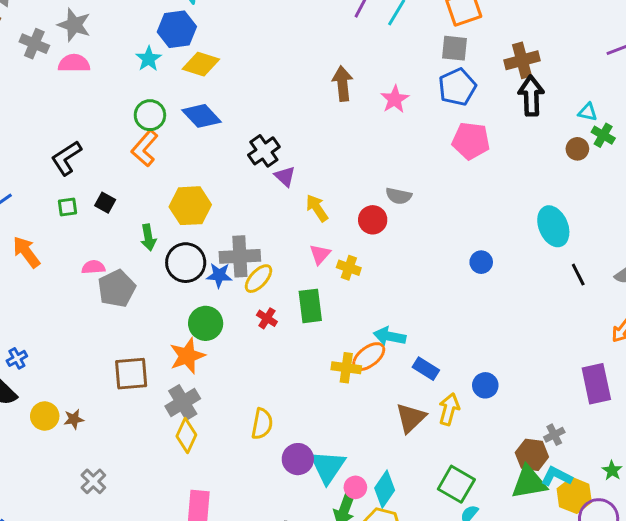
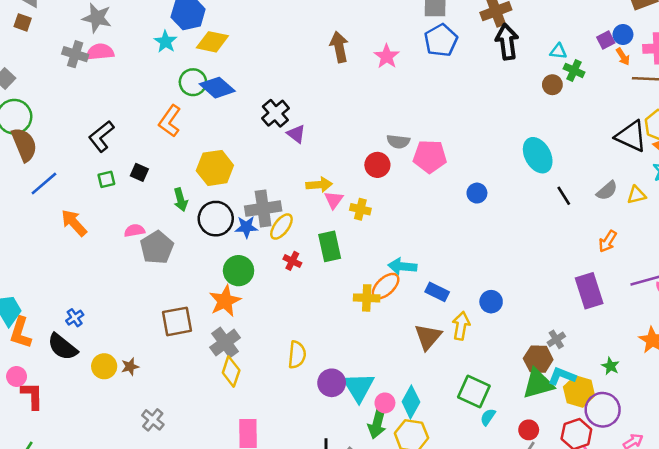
gray cross: (34, 44) -> (75, 54), moved
green circle: (150, 115) -> (193, 82), moved
pink pentagon: (471, 141) -> (430, 156), moved
yellow arrow: (317, 208) -> (319, 185), moved, turned 125

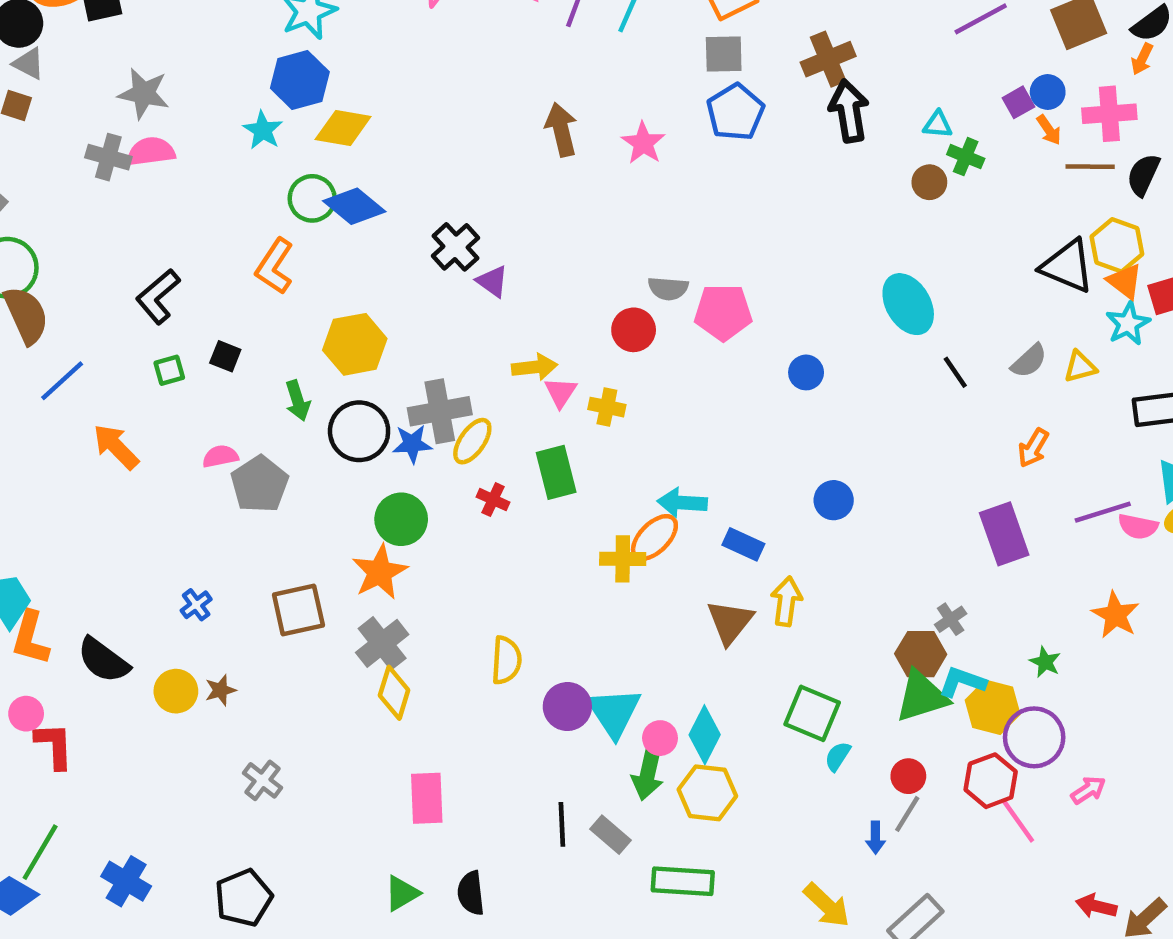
blue circle: (491, 302) -> (834, 500), moved
blue cross: (75, 318) -> (196, 605), moved

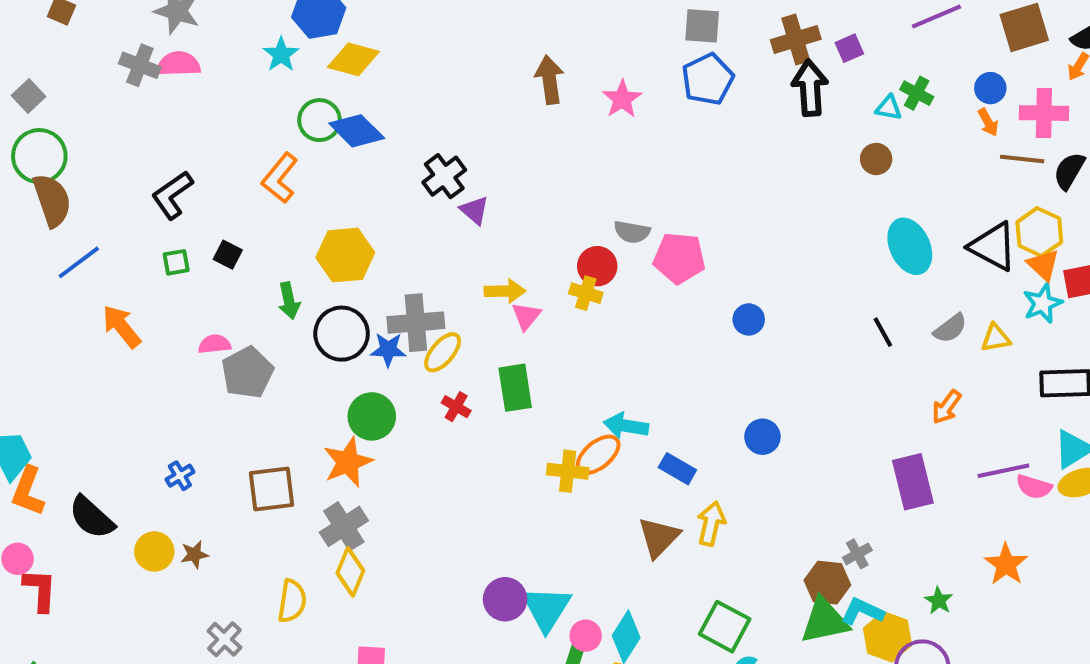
purple square: (1018, 102) -> (849, 48), moved
green cross: (966, 157) -> (917, 93), moved
cyan ellipse: (908, 304) -> (910, 246), moved
yellow cross: (607, 407) -> (586, 293), moved
yellow semicircle: (506, 660) -> (292, 601), moved

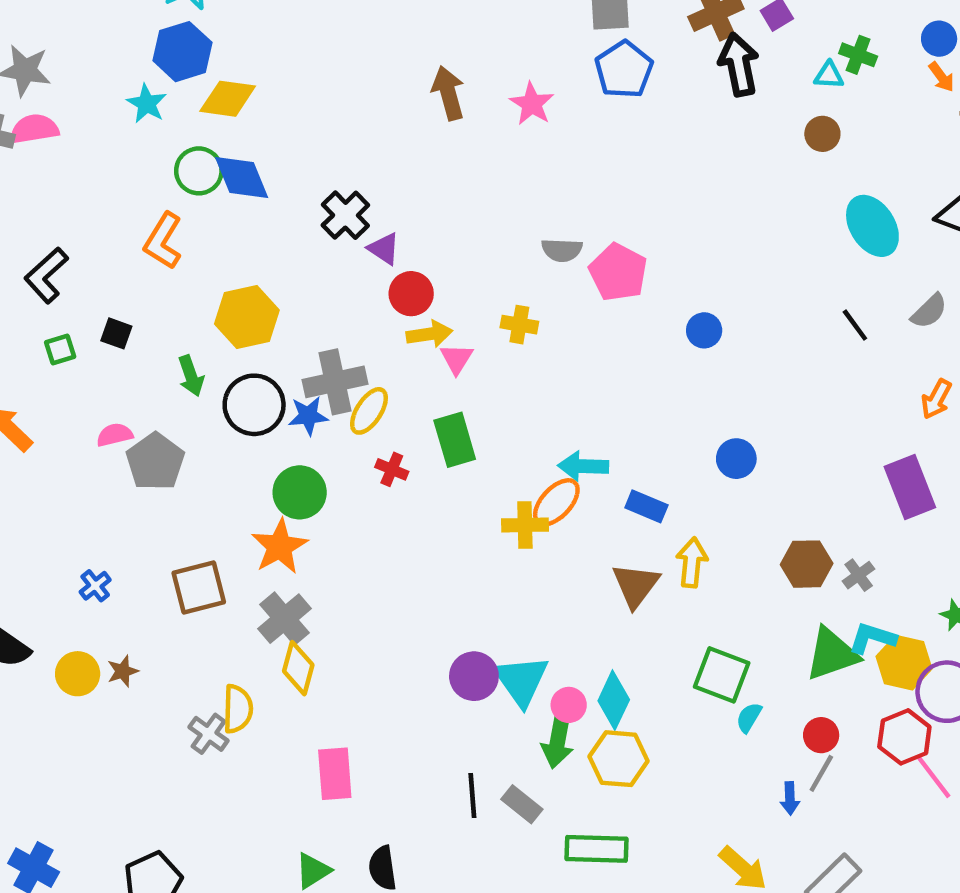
blue diamond: (357, 131) -> (242, 177), turned 30
pink pentagon: (679, 258) -> (618, 272), turned 30
red circle: (597, 266) -> (411, 294), moved
brown hexagon: (827, 583) -> (807, 564), moved
gray cross: (224, 639) -> (209, 734), moved

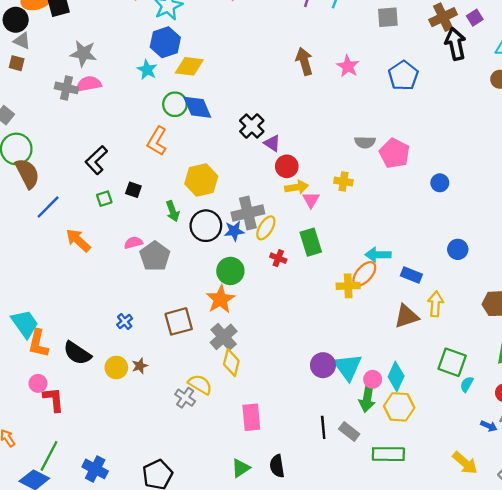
blue pentagon: (624, 70) -> (403, 76), moved
brown triangle: (636, 585) -> (406, 316), turned 36
yellow semicircle: (238, 709) -> (200, 384), turned -60
blue arrow: (790, 798) -> (489, 426), turned -63

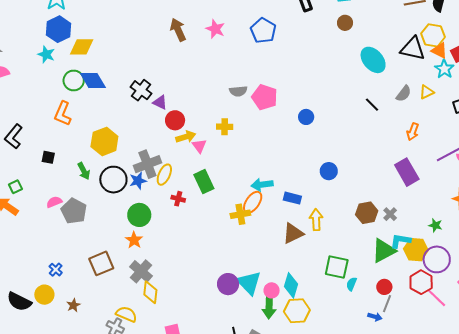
green square: (104, 199) -> (15, 187), moved
orange star: (220, 299) -> (134, 240), size x0.7
yellow circle: (116, 368) -> (44, 295), moved

